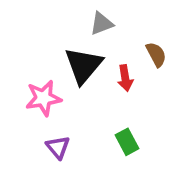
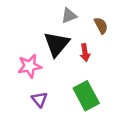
brown semicircle: (156, 54) -> (101, 26), moved
green rectangle: (127, 142) -> (86, 96), size x1.6

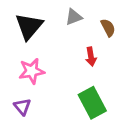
black triangle: (57, 44) -> (29, 26), moved
purple triangle: (39, 99) -> (22, 107), moved

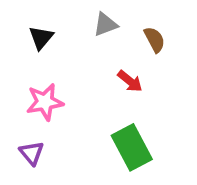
black triangle: (29, 26) -> (41, 38), size x0.6
red arrow: (91, 57) -> (130, 81), turned -42

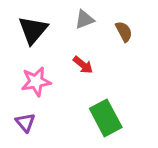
black triangle: (41, 38) -> (33, 30), size x1.5
red arrow: (130, 81) -> (83, 65), moved

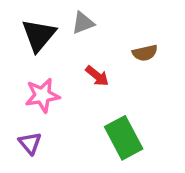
gray triangle: (84, 19) -> (83, 23), moved
brown semicircle: (124, 32) -> (145, 53), moved, turned 105

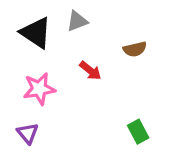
black triangle: (39, 35) -> (36, 33), turned -36
green rectangle: (124, 138) -> (138, 132), moved, size x0.6

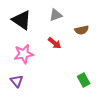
gray triangle: (77, 21) -> (56, 15), moved

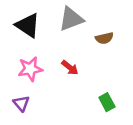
gray triangle: (56, 15) -> (71, 19), size x1.5
red arrow: (55, 43) -> (70, 68), moved

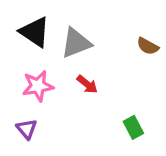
gray triangle: (71, 19) -> (76, 43), moved
brown semicircle: (104, 38) -> (148, 46), moved, turned 42

